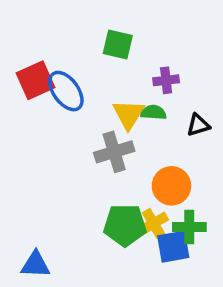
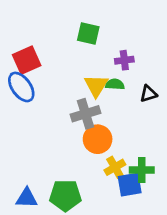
blue ellipse: (66, 91) -> (21, 87), moved
orange circle: (171, 186) -> (98, 139), moved
green pentagon: (125, 225) -> (65, 195), moved

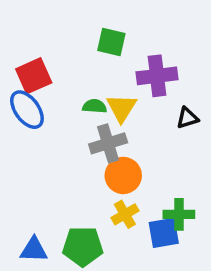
purple cross: (124, 60) -> (157, 76), size x1.6
green semicircle: (115, 84) -> (95, 106), moved
yellow cross: (115, 167) -> (125, 214), moved

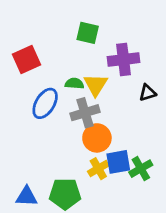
blue ellipse: (27, 110) -> (45, 103), moved, turned 68
green cross: (179, 214) -> (141, 169), turned -30
blue square: (164, 233) -> (118, 162), moved

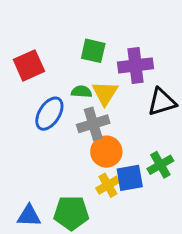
green square: (88, 33) -> (93, 51), moved
black triangle: (147, 93) -> (162, 102), size x1.5
green cross: (141, 169) -> (160, 165), moved

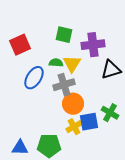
green cross: (160, 165) -> (110, 113), turned -30

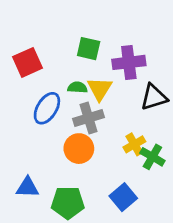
orange circle: (73, 104) -> (79, 149), moved
blue square: (89, 122) -> (123, 197), moved, turned -30
yellow cross: (74, 127) -> (134, 144), moved
blue triangle: (20, 148) -> (28, 187), moved

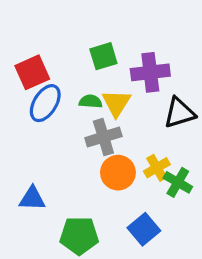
green square: (89, 49) -> (103, 56), turned -30
blue ellipse: (47, 108) -> (45, 103), moved
orange circle: (79, 149) -> (118, 173), moved
blue triangle: (28, 187) -> (32, 199), moved

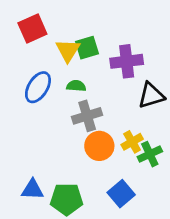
red square: (32, 72) -> (32, 29), moved
yellow triangle: (116, 103) -> (68, 50), moved
green cross: (178, 182) -> (150, 154), turned 35
blue triangle: (32, 199) -> (32, 190), moved

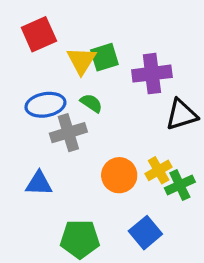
green semicircle: (76, 86) -> (91, 103), turned 30
blue ellipse: (38, 87) -> (45, 105), turned 48
gray cross: (87, 116) -> (68, 133), moved
blue triangle: (32, 190) -> (39, 183), moved

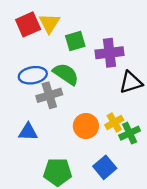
yellow triangle: (82, 60) -> (49, 23), moved
green semicircle: (91, 103) -> (66, 74), size x1.6

